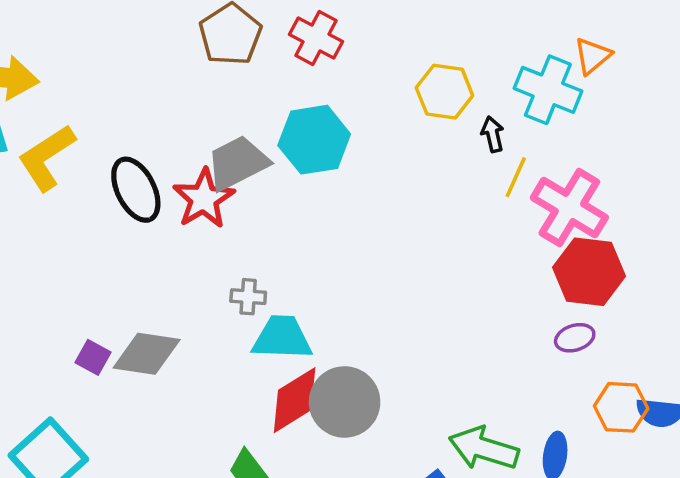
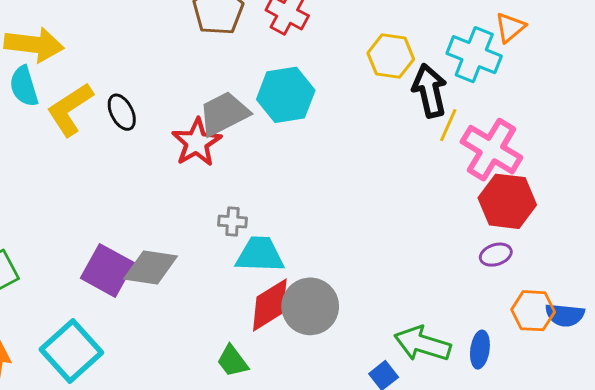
black arrow: (493, 134) -> (430, 91), size x1.8
black ellipse: (136, 190) -> (122, 112), moved, size x0.7
purple square: (93, 357) -> (107, 270), size x1.8

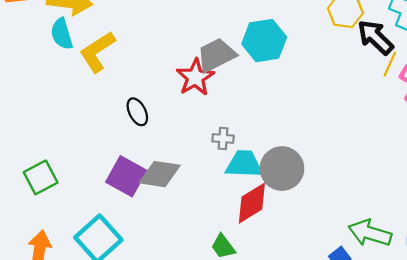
black arrow: (430, 91) -> (375, 37), turned -33
black ellipse: (122, 112) -> (137, 112), moved
gray circle: (310, 306) -> (282, 169), moved

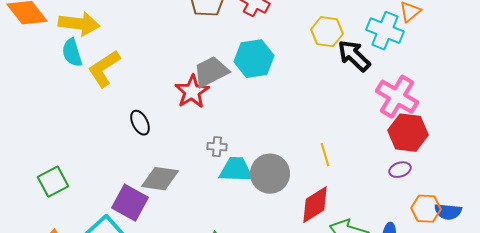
yellow line: (390, 64) -> (325, 155), moved, turned -40
purple square: (126, 176) -> (130, 203), moved
red diamond: (252, 203) -> (315, 205), moved

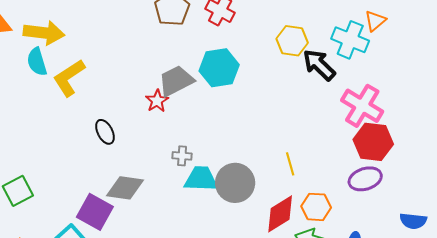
red star: (192, 92) -> (157, 101), size x0.7
purple ellipse: (400, 170) -> (365, 179), size x1.5
orange hexagon: (426, 209) -> (316, 207), moved

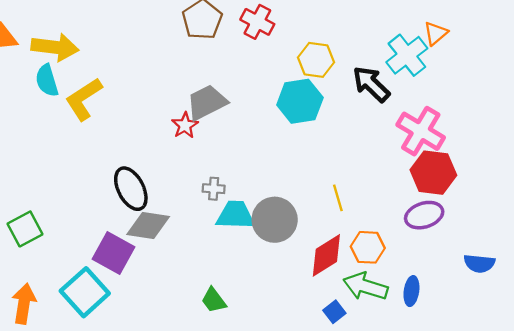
cyan cross: (350, 40) -> (407, 55), turned 30
yellow hexagon: (292, 41) -> (316, 60), moved
cyan hexagon: (219, 68) -> (300, 101), moved
black ellipse: (105, 132) -> (131, 189), moved, size x1.5

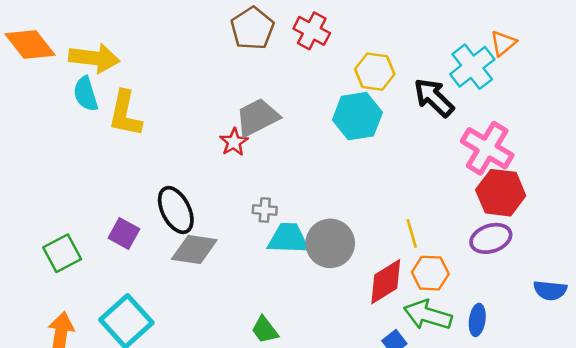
yellow L-shape: (84, 99) -> (125, 114), turned -45
yellow line: (338, 198) -> (412, 233), moved
purple square: (114, 253) -> (124, 233), moved, size x0.7

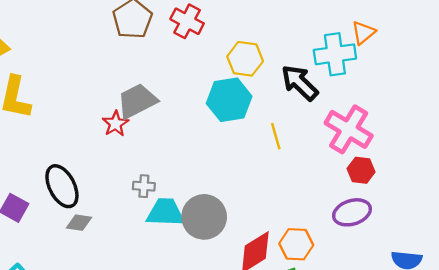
cyan cross: (472, 67) -> (335, 54), turned 30
red hexagon: (501, 193) -> (361, 170), size x0.6
yellow line: (412, 233) -> (276, 136), moved
gray diamond: (194, 250) -> (79, 223), size x0.6

